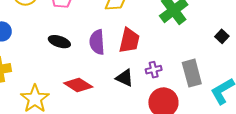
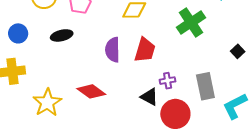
black ellipse: (59, 42) -> (62, 35), moved, turned -35
black triangle: (125, 78) -> (149, 97), moved

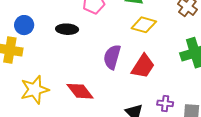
blue circle: (18, 33) -> (24, 25), moved
purple cross: (168, 81) -> (165, 103), moved

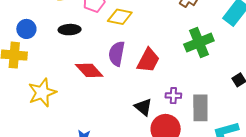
yellow diamond: (144, 25) -> (120, 17), moved
red diamond: (80, 91) -> (89, 70), moved

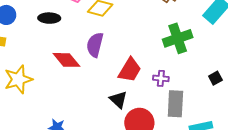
red trapezoid: (148, 60) -> (130, 70), moved
purple cross: (173, 96) -> (161, 78), moved

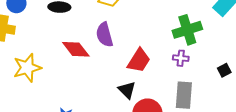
purple semicircle: (95, 45) -> (104, 35), turned -30
purple cross: (161, 78) -> (181, 58), moved

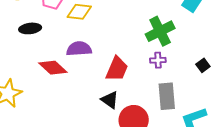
purple semicircle: (104, 35) -> (79, 49), turned 110

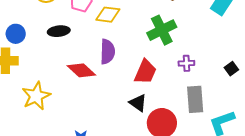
green cross: (160, 31) -> (162, 30), moved
purple semicircle: (79, 49) -> (108, 52), turned 95

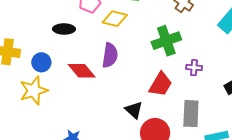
blue circle: (16, 34) -> (41, 62), moved
purple cross: (186, 63) -> (194, 68), moved
red trapezoid: (145, 72) -> (161, 84), moved

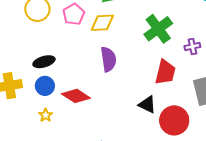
black ellipse: (64, 29) -> (44, 62), moved
red diamond: (82, 71) -> (76, 96), moved
yellow star: (34, 91) -> (46, 115), size x0.5

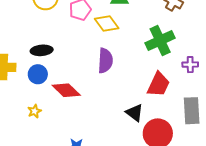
yellow diamond: (102, 23) -> (107, 24), turned 45
yellow star: (46, 115) -> (34, 111), moved

